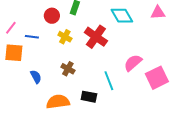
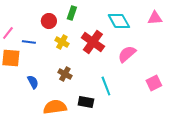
pink semicircle: (133, 63) -> (127, 54), moved
pink square: (157, 78) -> (154, 83), size x0.7

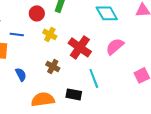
red cross: (93, 42) -> (80, 47), moved

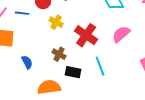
blue line: (17, 34) -> (22, 13), moved
black rectangle: (74, 94) -> (73, 72), moved

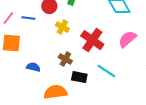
blue semicircle: (27, 62) -> (33, 67), turned -48
cyan line: (100, 66) -> (106, 71), turned -36

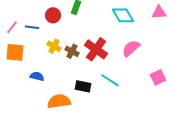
yellow cross: (62, 27) -> (54, 46), moved
brown cross: (65, 59) -> (72, 51), moved

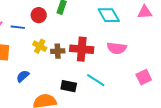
pink semicircle: (131, 48) -> (117, 48), turned -132
red cross: (96, 49) -> (82, 49), turned -30
brown cross: (72, 51) -> (58, 51), turned -32
blue semicircle: (37, 76) -> (23, 76), turned -56

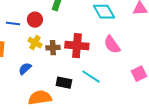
red circle: (39, 15) -> (35, 20), moved
pink semicircle: (117, 48) -> (112, 45), turned 48
blue semicircle: (23, 76) -> (25, 69), moved

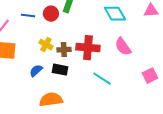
red circle: (35, 20) -> (51, 14), moved
blue line: (13, 24) -> (28, 16), moved
black rectangle: (64, 83) -> (60, 70), moved

